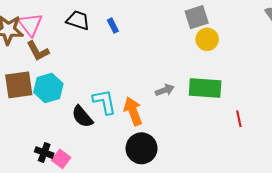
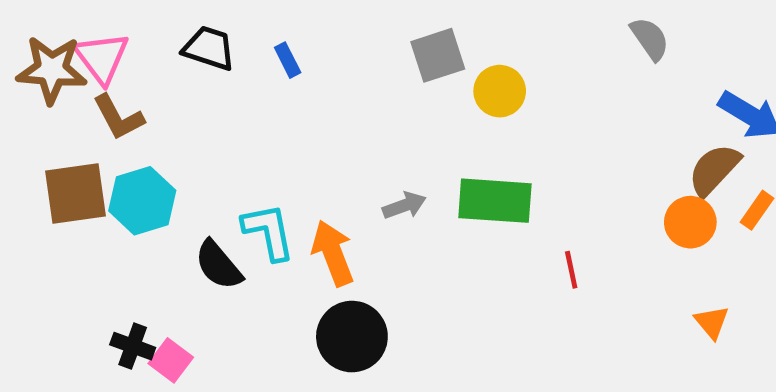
gray square: (197, 17) -> (438, 55), moved

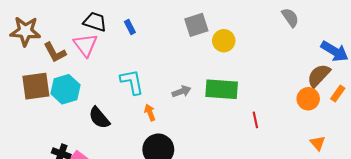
pink triangle: (102, 58) -> (85, 45), moved
cyan L-shape: (269, 232) -> (132, 82), moved
orange arrow: (333, 253) -> (150, 112), size x0.6

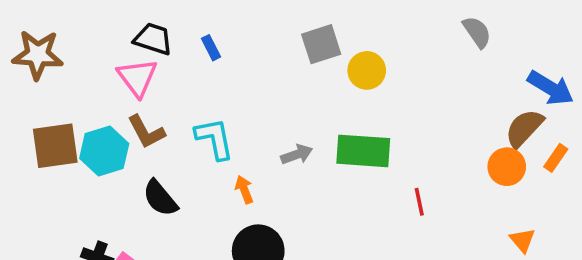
brown L-shape: (55, 52) -> (146, 132), moved

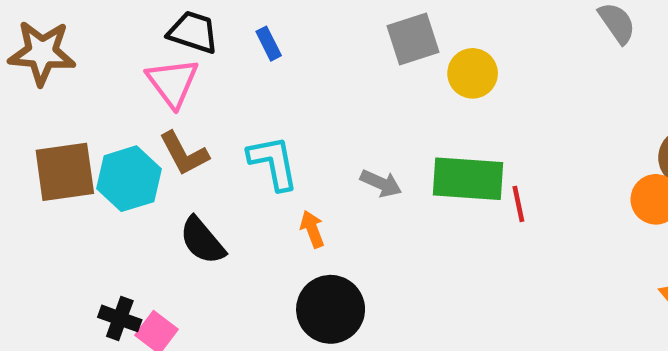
gray arrow: (297, 154) -> (381, 183), turned 44
red line: (419, 202) -> (518, 204), moved

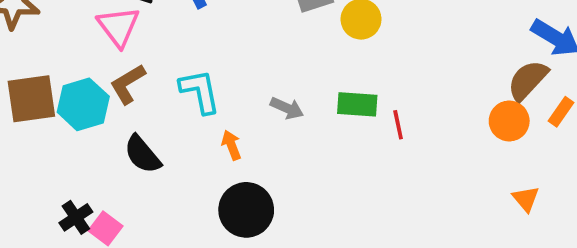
brown L-shape: (184, 154) -> (128, 84), turned 87
green rectangle: (468, 179) -> (357, 104), size x0.7
black cross: (120, 318) -> (76, 217), turned 36

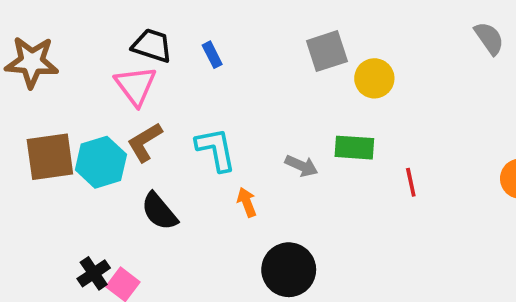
green rectangle: (357, 104) -> (354, 148), moved
black circle: (246, 210) -> (289, 270), moved

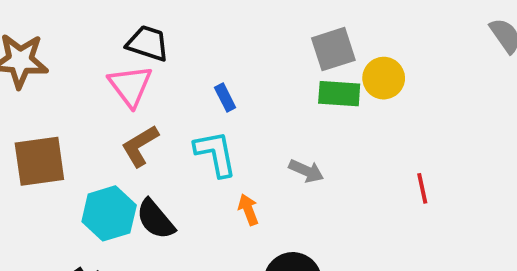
blue rectangle: (212, 55) -> (225, 97), moved
green rectangle: (354, 148) -> (339, 94), moved
cyan hexagon: (101, 162) -> (109, 213), moved

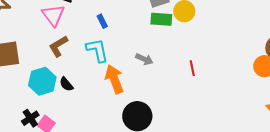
red line: (422, 188) -> (192, 68), moved
orange arrow: (248, 210) -> (114, 79), size x1.8
black semicircle: (155, 219) -> (66, 84), size x0.7

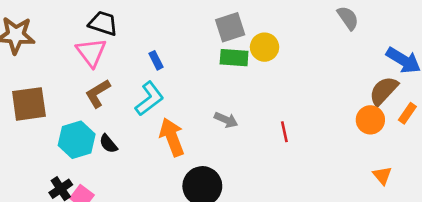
cyan L-shape: (97, 50) -> (149, 99), turned 64
gray arrow: (144, 59) -> (226, 120), moved
red line: (192, 68) -> (284, 132), moved

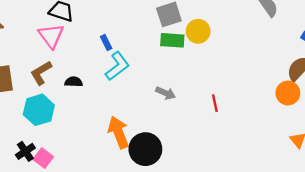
brown L-shape: (98, 93) -> (41, 73), moved
cyan L-shape: (149, 99) -> (117, 66), moved
orange arrow: (172, 137) -> (118, 132), moved
black semicircle: (108, 144) -> (74, 82), moved, turned 132

